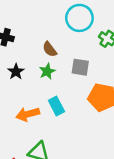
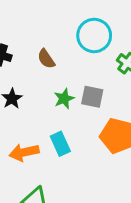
brown semicircle: (50, 49) -> (46, 59), moved
green star: (47, 71) -> (64, 99), moved

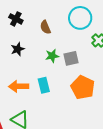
gray square: (92, 97) -> (71, 58), turned -35

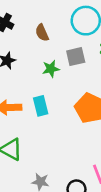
gray square: (71, 58) -> (76, 57), moved

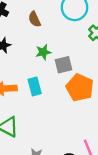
gray square: (76, 57) -> (63, 65), moved

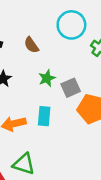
cyan rectangle: (35, 86) -> (44, 116), turned 30

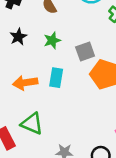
green star: (47, 78) -> (52, 40), moved

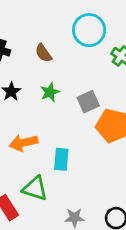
cyan rectangle: (56, 78) -> (61, 159), moved

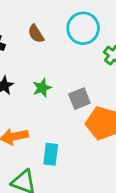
brown semicircle: (43, 53) -> (36, 34), moved

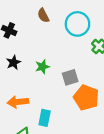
brown semicircle: (36, 34) -> (43, 15), moved

